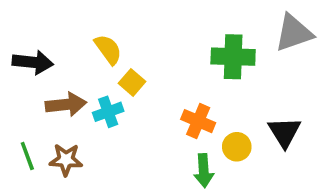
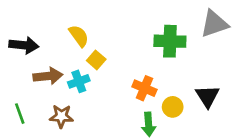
brown star: (66, 160) -> (61, 116), moved

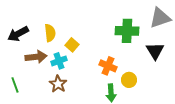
yellow semicircle: (79, 36) -> (50, 33), moved, turned 30
black arrow: (24, 45) -> (18, 34), turned 145
black triangle: (207, 96) -> (155, 51), moved
brown star: (61, 116) -> (58, 84), moved, turned 30

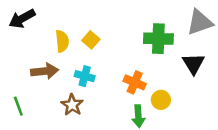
black arrow: (18, 34) -> (22, 19), moved
yellow square: (72, 45) -> (91, 40), moved
cyan cross: (59, 61) -> (85, 76), moved, turned 35

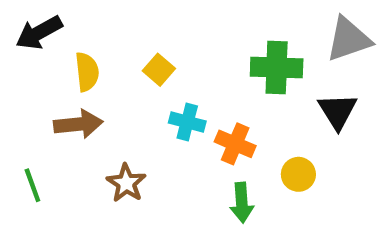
yellow semicircle: (62, 41) -> (87, 72), moved
cyan cross: (85, 76) -> (187, 122), moved
yellow circle: (161, 100) -> (298, 174), moved

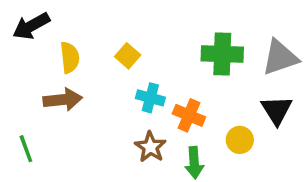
gray triangle: (349, 39) -> (280, 58), moved
black triangle: (338, 111) -> (277, 110), moved
brown star: (126, 183) -> (150, 147), moved

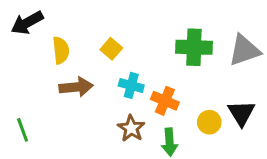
brown arrow: (63, 100) -> (76, 87), moved
black triangle: (277, 110) -> (241, 113), moved

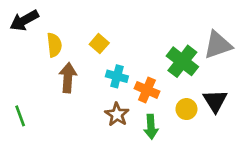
green cross: (194, 47) -> (182, 61), moved, turned 36
brown arrow: (76, 87) -> (68, 78), turned -80

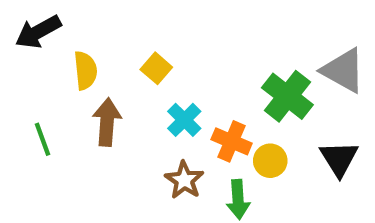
gray triangle: (218, 45) -> (343, 70), turned 48
cyan cross: (117, 76) -> (184, 120), turned 30
yellow circle: (186, 109) -> (270, 161), moved
green line: (20, 116) -> (42, 139), moved

